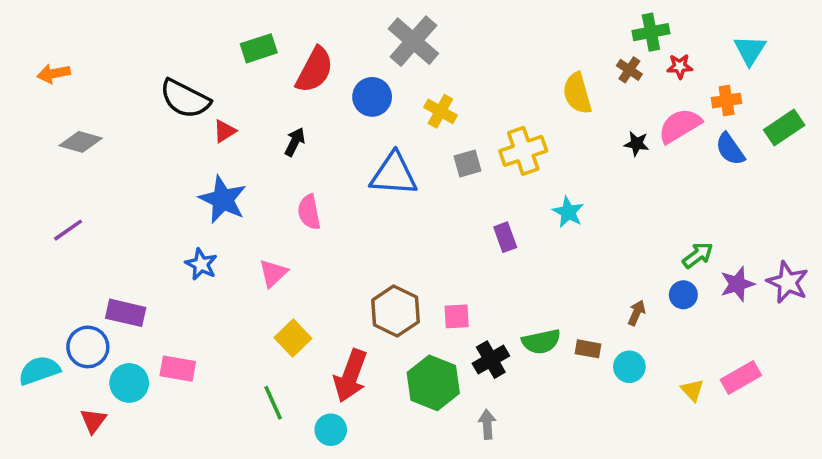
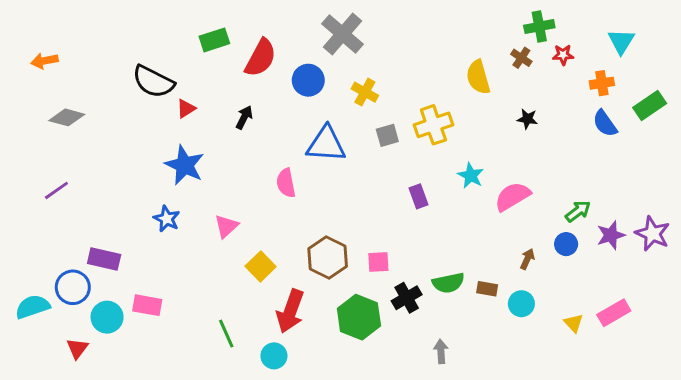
pink semicircle: (680, 126) -> (512, 196), moved
pink semicircle: (309, 212) -> (286, 183), moved
yellow square: (293, 338) -> (261, 266), moved
gray arrow: (487, 424) -> (441, 351), moved

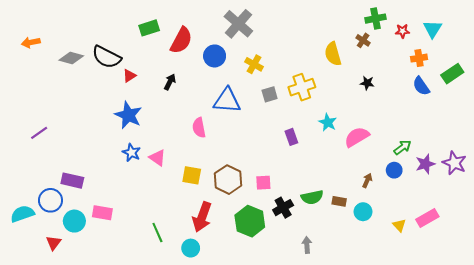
red star: (563, 55) -> (402, 31), moved
gray diamond: (67, 117) -> (71, 58), moved
blue star: (167, 219) -> (131, 153), moved
pink triangle: (226, 226) -> (157, 158), turned -42
yellow square: (261, 266) -> (192, 175), moved, turned -36

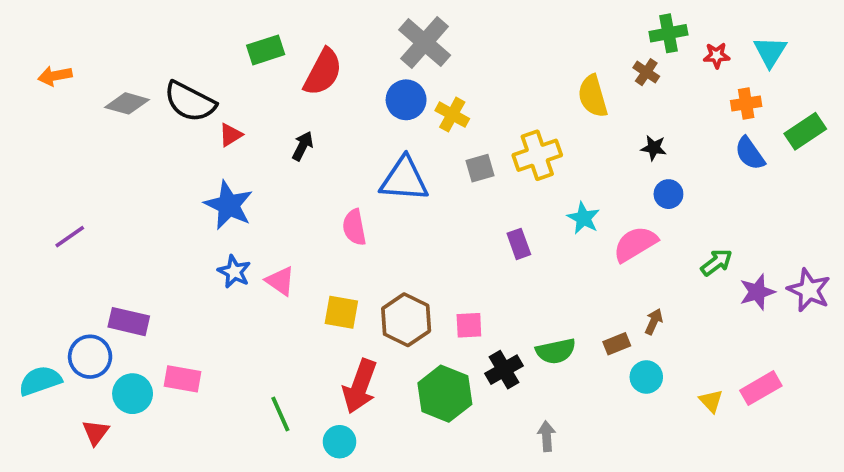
blue circle: (215, 56) -> (406, 100), moved
blue circle: (394, 170) -> (668, 194), moved
brown rectangle: (339, 201) -> (617, 344), moved, turned -32

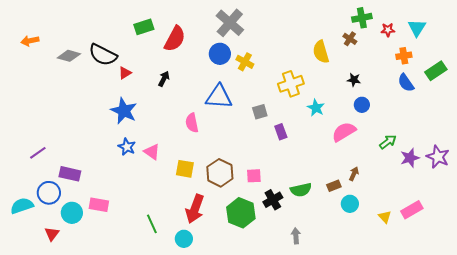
gray square: (480, 168) -> (260, 112), moved
cyan star: (583, 218) -> (316, 108), moved
purple line: (70, 237) -> (38, 153), moved

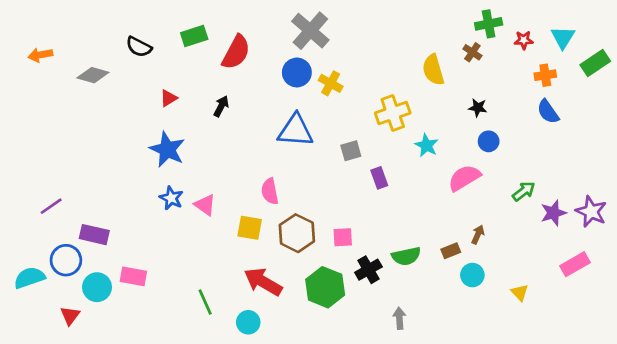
black semicircle: (103, 55) -> (139, 47), moved, size x0.7
green rectangle: (436, 71) -> (595, 63), moved
pink semicircle: (192, 123) -> (270, 191), moved
red arrow: (195, 209) -> (263, 282), turned 100
pink rectangle: (412, 210) -> (575, 264), moved

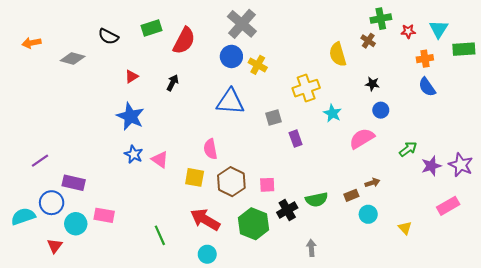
green rectangle: (595, 63) -> (464, 49), turned 30
brown arrow: (478, 235) -> (372, 183), turned 48
cyan circle: (248, 322) -> (207, 254), moved

